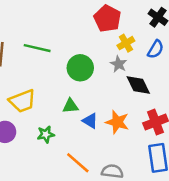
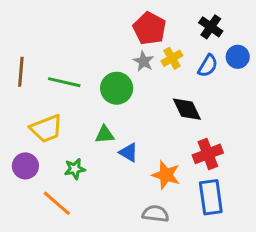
green line: (37, 48) -> (64, 82), moved
gray star: (119, 64) -> (144, 61), moved
orange star: (117, 122) -> (166, 175), moved
orange line: (78, 163) -> (57, 203), moved

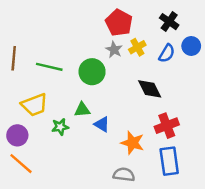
green star: (75, 169) -> (60, 127), moved
orange line: (57, 203) -> (21, 164), moved

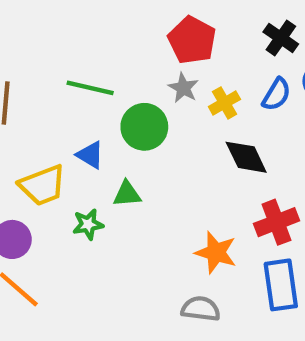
yellow cross: (137, 47) -> (224, 103), moved
green line: (49, 67) -> (90, 88), moved
blue triangle: (102, 124) -> (90, 155), moved

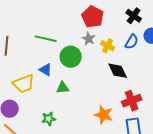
yellow cross: (224, 103) -> (108, 46), turned -32
green star: (88, 224) -> (49, 119), moved

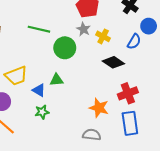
blue semicircle: (132, 42) -> (134, 42), moved
blue triangle: (46, 70) -> (39, 90), moved
black diamond: (118, 71) -> (113, 62), turned -30

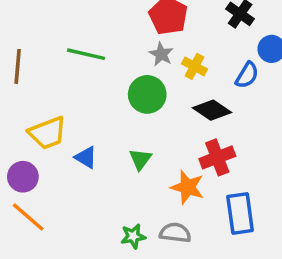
green circle: (65, 48) -> (147, 94), moved
green triangle: (57, 80) -> (140, 159), moved, turned -48
red cross: (128, 93) -> (217, 157), moved
green star: (42, 112) -> (133, 236), moved

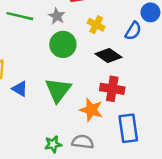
gray star: (161, 54) -> (57, 16), moved
red cross: (217, 157) -> (112, 89), turned 30
green triangle: (140, 159) -> (58, 90), size x1.6

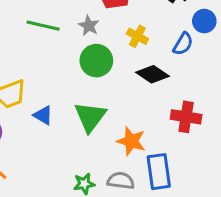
red cross: (112, 89) -> (186, 117), moved
blue rectangle: (128, 128) -> (159, 172), moved

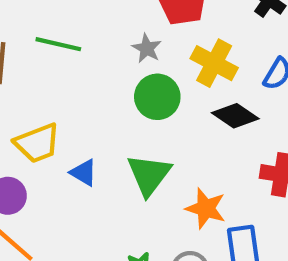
green line: (43, 26) -> (58, 44), moved
yellow cross: (137, 36) -> (214, 63), size x1.5

